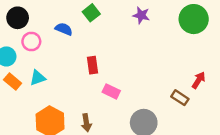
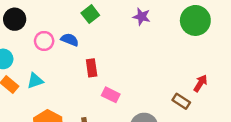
blue semicircle: (64, 29) -> (70, 40), moved
pink circle: (31, 42) -> (44, 41), moved

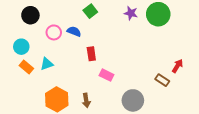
green circle: (195, 20) -> (158, 14), moved

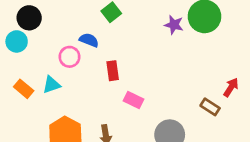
purple star: (131, 13) -> (174, 25), moved
pink circle: (54, 32) -> (69, 57), moved
cyan circle: (21, 47) -> (17, 41), moved

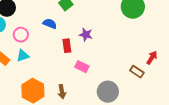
purple star: (174, 25) -> (86, 35), moved
pink circle: (69, 57) -> (21, 35), moved

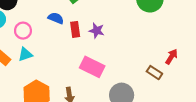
red rectangle: (67, 46) -> (75, 29), moved
pink rectangle: (82, 67) -> (92, 67), size x1.5

